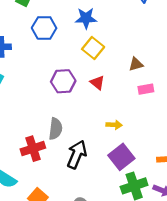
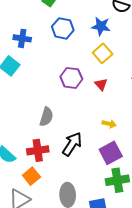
gray semicircle: (55, 129) -> (46, 117), moved
red cross: (33, 149) -> (38, 150), moved

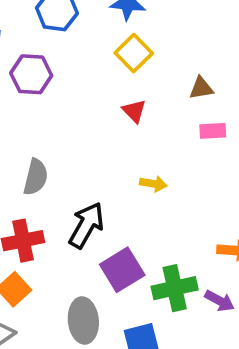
purple hexagon: (71, 78) -> (31, 74), moved
purple square: (111, 153) -> (122, 270), moved

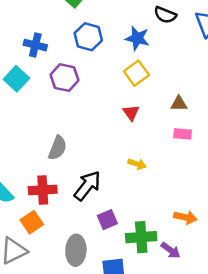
purple square: (122, 270) -> (107, 220), size x0.7

